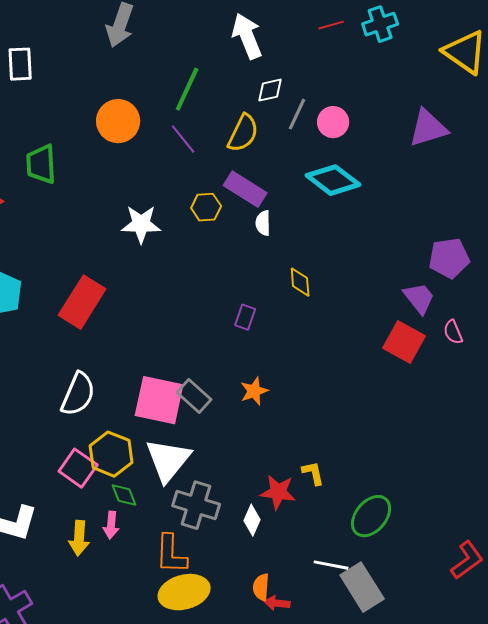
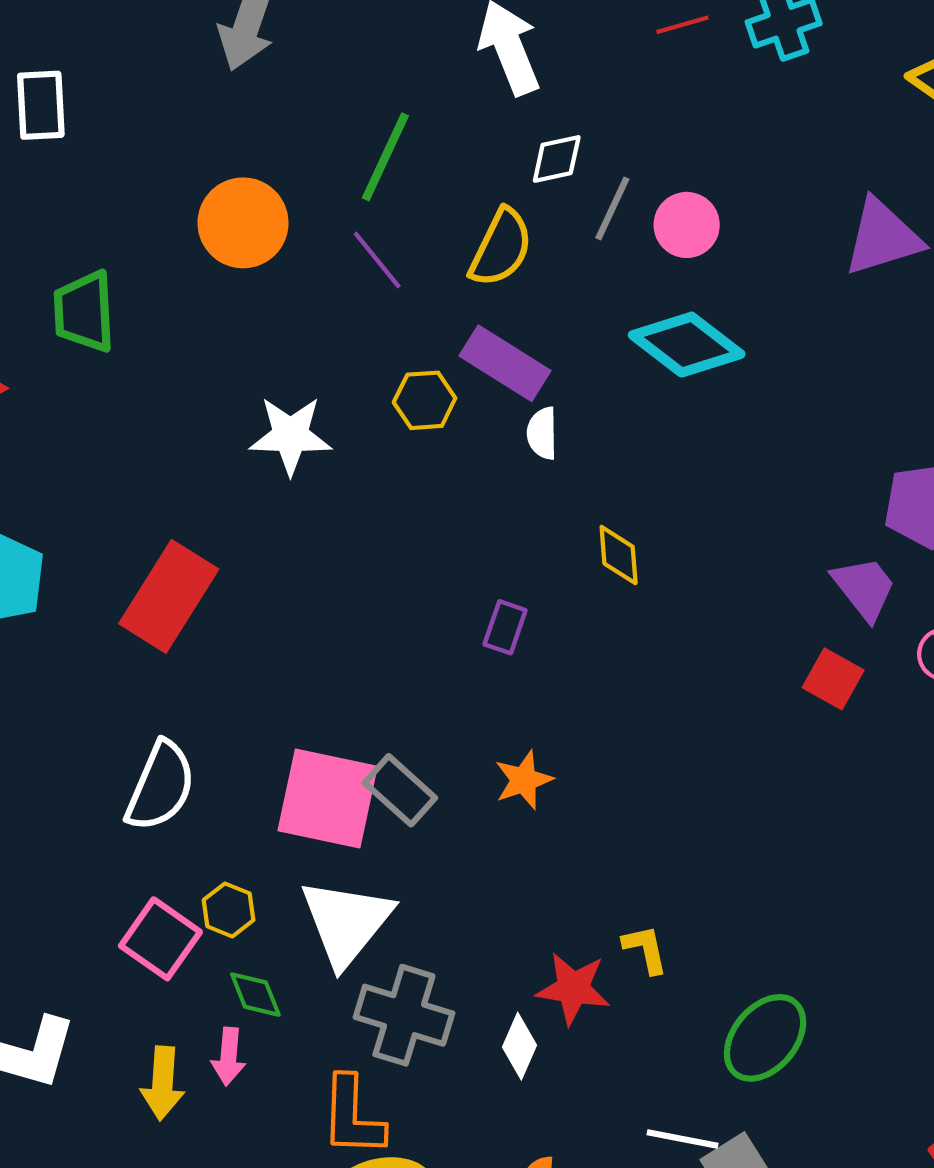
red square: (404, 342) -> (833, 679), size x0.7
yellow hexagon: (111, 454) -> (229, 910), size x0.6

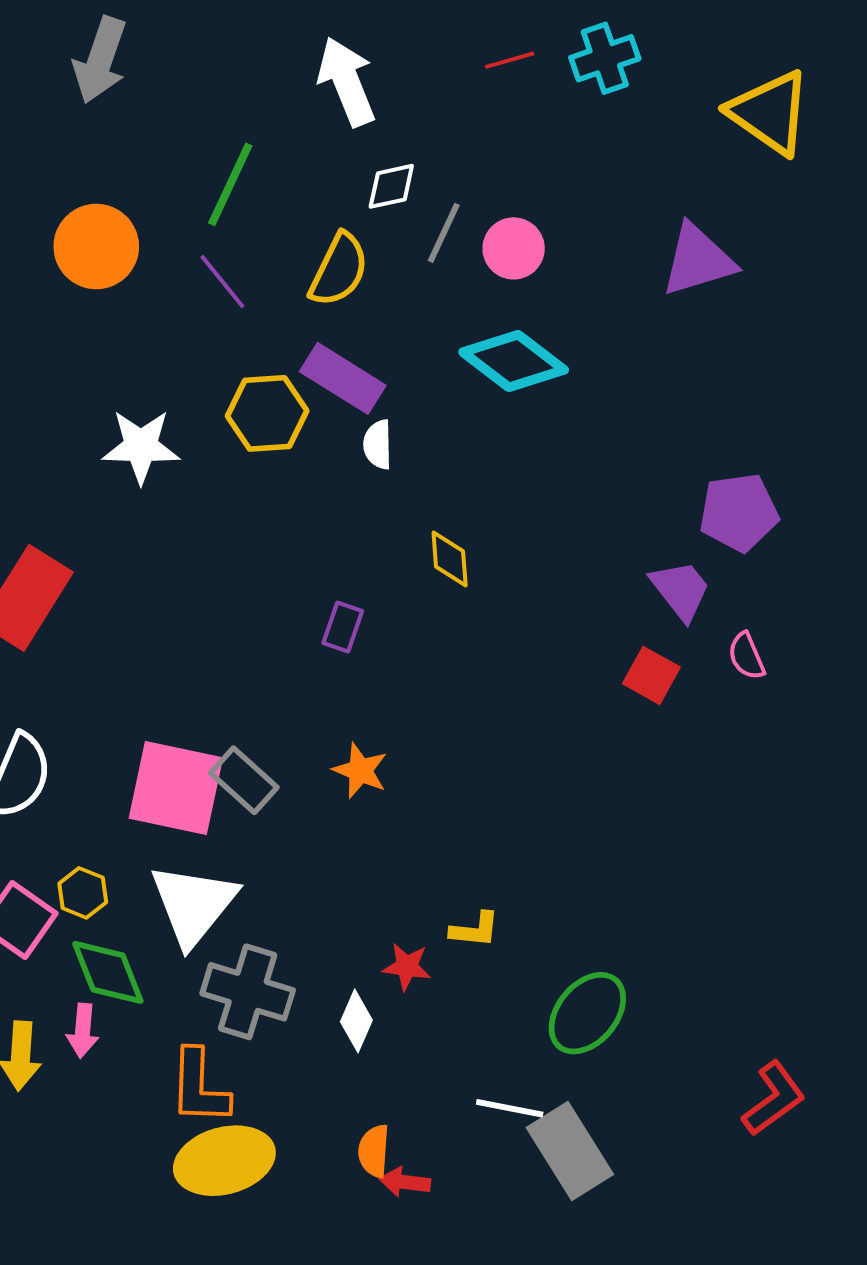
yellow hexagon: (425, 400) -> (267, 413), size x1.4
orange star: (524, 780) -> (360, 771), turned -30
yellow L-shape: (645, 949) -> (475, 930), turned 108
red star: (573, 988) -> (407, 967), size x0.7
green diamond: (255, 995) -> (108, 972), size x1.5

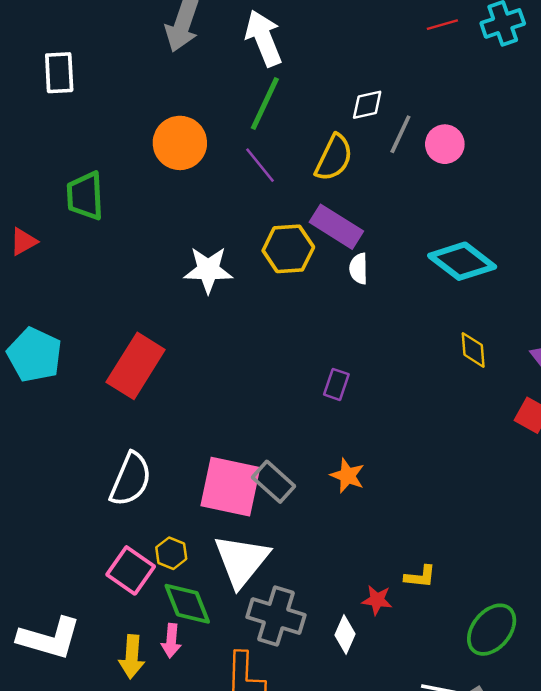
white arrow: (347, 82) -> (264, 38), moved
cyan diamond: (514, 361) -> (462, 261), moved
yellow diamond: (450, 559) -> (473, 350), moved

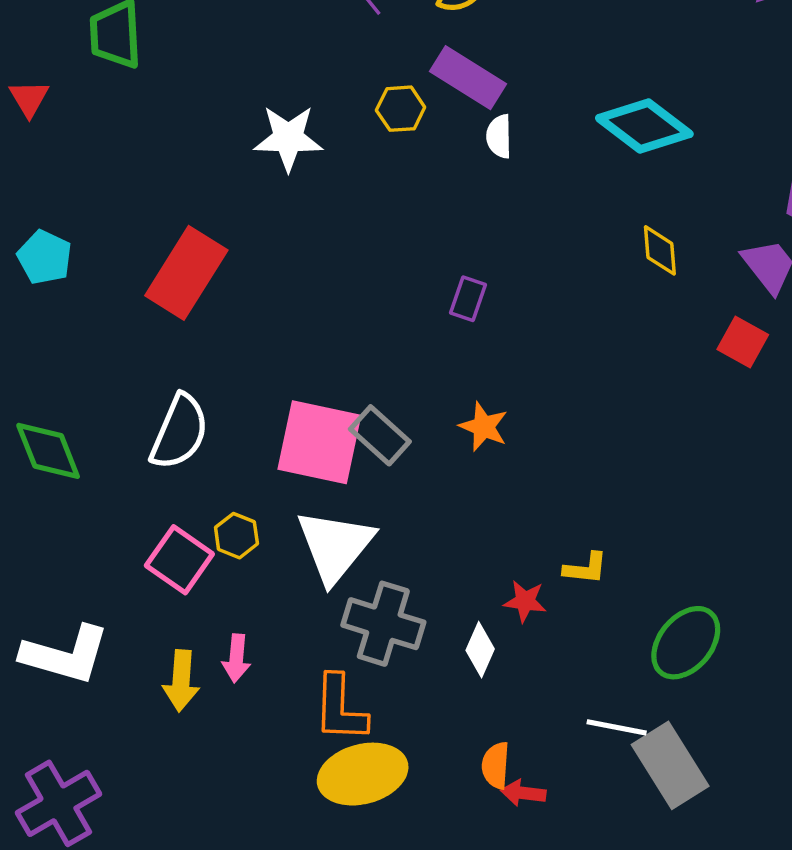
red triangle: (23, 241) -> (29, 98), turned -32
yellow hexagon: (288, 249) -> (401, 109), size x0.7
cyan pentagon: (35, 355) -> (45, 257), size x0.7
green diamond: (187, 604) -> (48, 451), moved

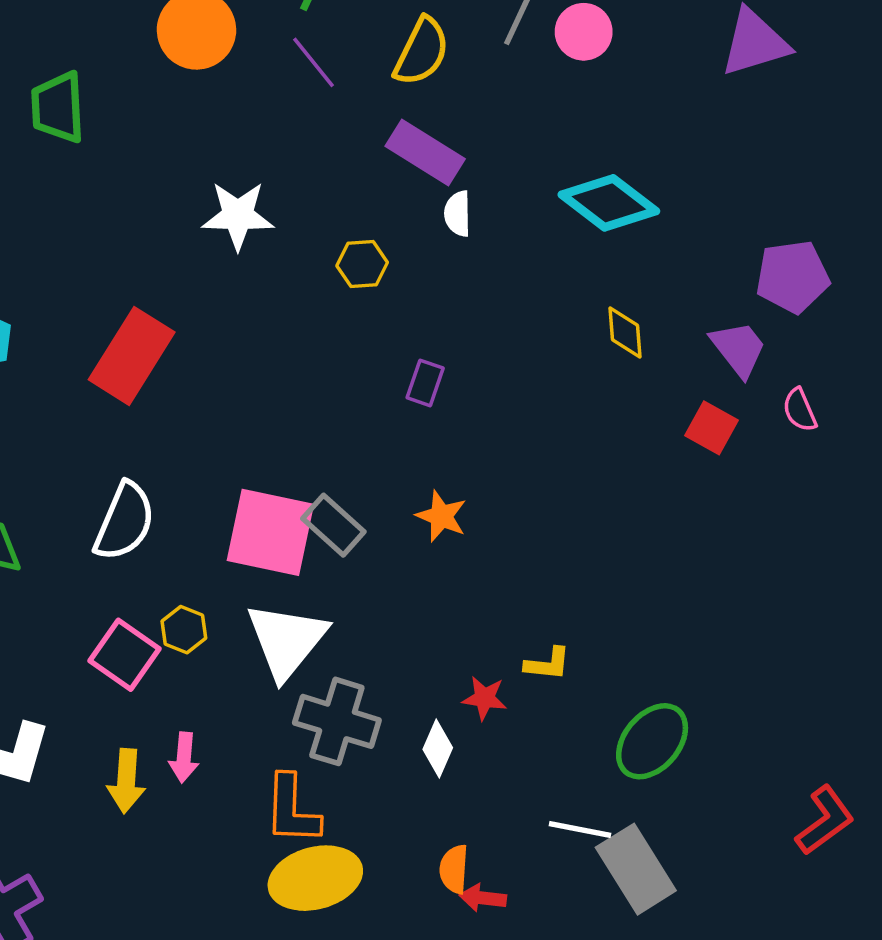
yellow hexagon: (401, 109) -> (362, 264), moved

